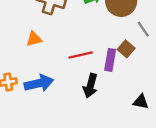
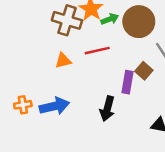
orange triangle: (34, 39) -> (63, 61), moved
red line: (81, 55) -> (97, 51), moved

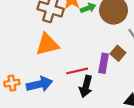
red line: (97, 51) -> (77, 71), moved
orange triangle: (63, 61) -> (47, 44), size x1.6

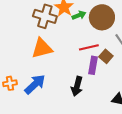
red line: (77, 71) -> (89, 47), moved
blue arrow: (40, 84) -> (35, 84), turned -30

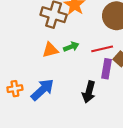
green arrow: (79, 15) -> (71, 47), moved
orange triangle: (42, 48) -> (50, 50), size x0.7

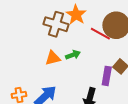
red line: (102, 49) -> (100, 34), moved, turned 42

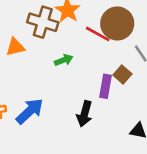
orange triangle: (53, 58) -> (15, 47), moved

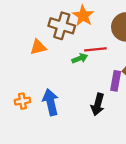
red line: (98, 34) -> (95, 49), moved, turned -35
blue arrow: (30, 111) -> (51, 102), turned -60

